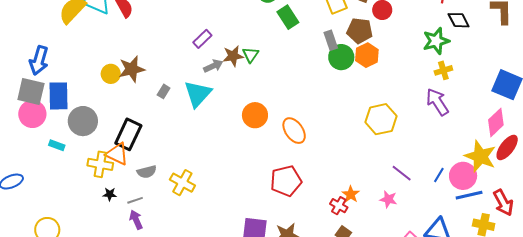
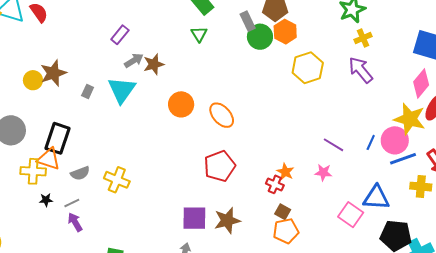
green triangle: (250, 55) -> (199, 34), moved
brown star: (233, 56) -> (154, 64), moved
yellow hexagon: (381, 119) -> (308, 68), moved

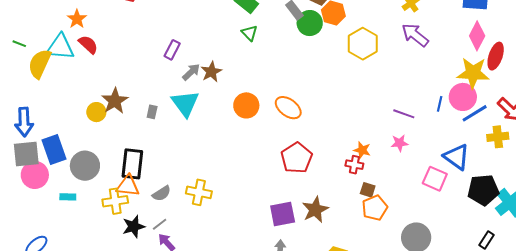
blue triangle: (376, 198) -> (457, 157), turned 44
black star: (46, 200) -> (134, 227), size x1.6

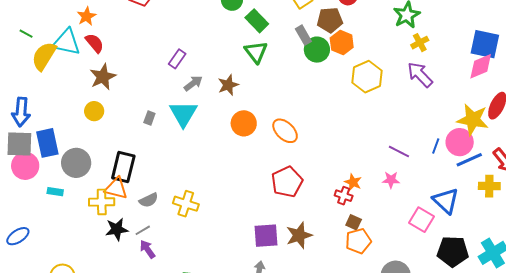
green triangle: (250, 33) -> (256, 52), size x1.4
pink diamond: (477, 36) -> (481, 66), moved, turned 32
brown star: (211, 72) -> (228, 85), moved
brown star: (115, 101) -> (103, 77), moved
black pentagon: (483, 190) -> (453, 251), moved

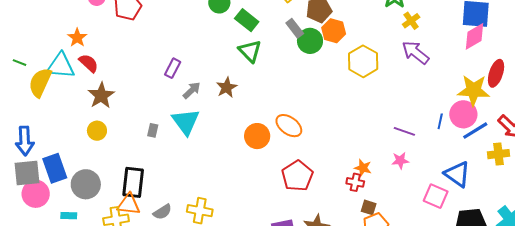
orange circle: (244, 123) -> (257, 136), moved

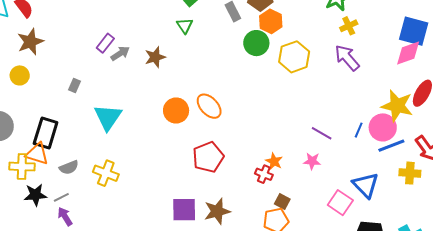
green circle: (310, 41) -> (256, 43), moved
green triangle: (250, 51) -> (185, 26), size x0.7
purple rectangle: (173, 68) -> (105, 43), moved
cyan triangle: (186, 122) -> (108, 117), moved
brown square: (369, 207) -> (282, 202), moved

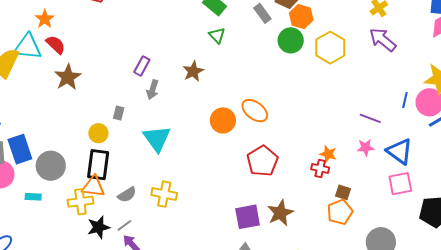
gray arrow: (120, 53) -> (152, 90), moved, turned 150
yellow circle: (20, 75) -> (98, 133), moved
blue line: (359, 130) -> (405, 100), moved
blue triangle: (366, 185) -> (400, 151), moved
pink square: (340, 203) -> (400, 184), turned -35

